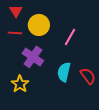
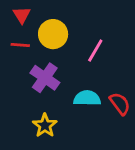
cyan semicircle: (64, 72) -> (87, 98), turned 78
yellow star: (20, 84) -> (45, 125), moved

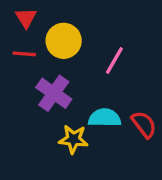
yellow star: (45, 125) -> (73, 139), moved, turned -30

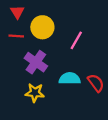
yellow star: (73, 139) -> (35, 93), moved

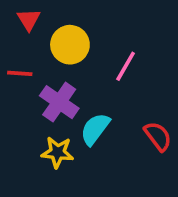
red line: (16, 36) -> (20, 73), moved
cyan semicircle: (70, 79) -> (95, 129), moved, turned -54

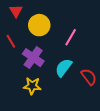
red line: (20, 73) -> (11, 41), turned 56
cyan semicircle: (95, 129) -> (64, 68), moved

